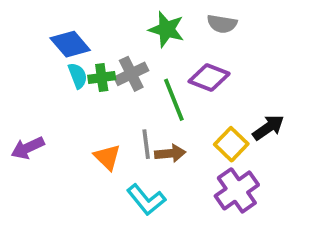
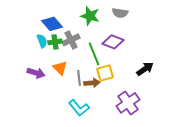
blue diamond: (70, 44) -> (52, 24), moved
yellow square: (231, 144) -> (105, 73), moved, turned 30
purple arrow: (28, 148) -> (36, 73), moved, turned -138
orange triangle: (107, 157) -> (60, 68), moved

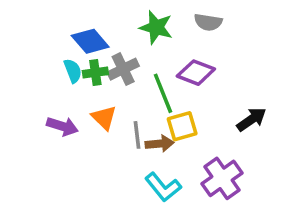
cyan L-shape: (79, 108) -> (163, 187), moved

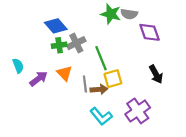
green star: (156, 27) -> (111, 14), moved
cyan semicircle: (73, 71) -> (18, 66), moved
purple diamond: (196, 73) -> (150, 32), moved, turned 50
black arrow: (251, 119) -> (156, 74), turned 96
purple arrow: (62, 126) -> (39, 79), turned -54

